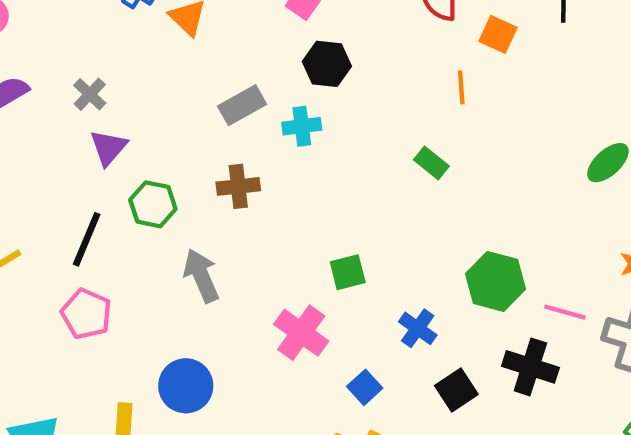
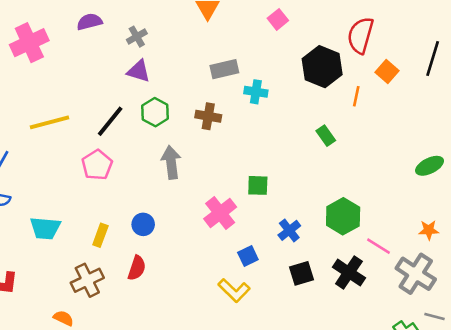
black hexagon: (327, 64) -> (322, 67), moved, size x1.4
purple triangle: (108, 148) -> (139, 71), turned 50
blue circle: (186, 386) -> (143, 224), size x0.7

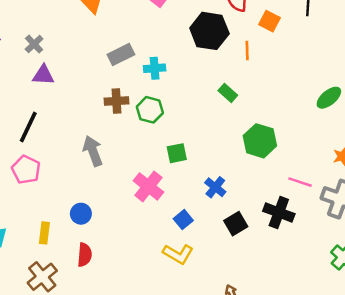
green hexagon: (155, 112) -> (150, 110), moved
green hexagon: (343, 216) -> (260, 141), moved

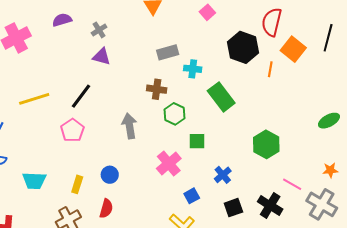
orange square: (270, 21) -> (293, 49), size x1.4
green rectangle: (228, 93) -> (221, 97), moved, size x1.8
green hexagon: (150, 110) -> (174, 114), moved

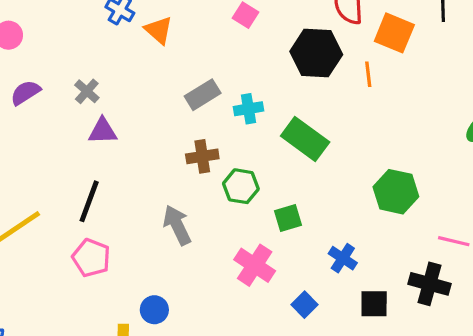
blue circle: (110, 175) -> (154, 310), moved
black square: (233, 208) -> (374, 304), turned 36

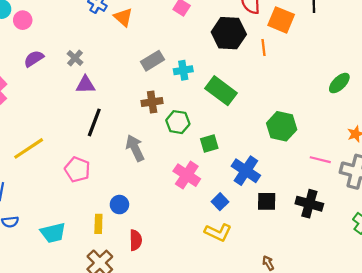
black line: (89, 201) -> (94, 122), moved
blue cross: (343, 258) -> (246, 171), size x1.5
black cross: (429, 284) -> (309, 204), moved

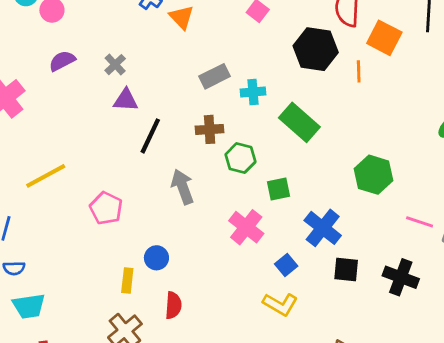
black line: (94, 122) -> (150, 136), moved
cyan trapezoid: (53, 233) -> (29, 306), moved

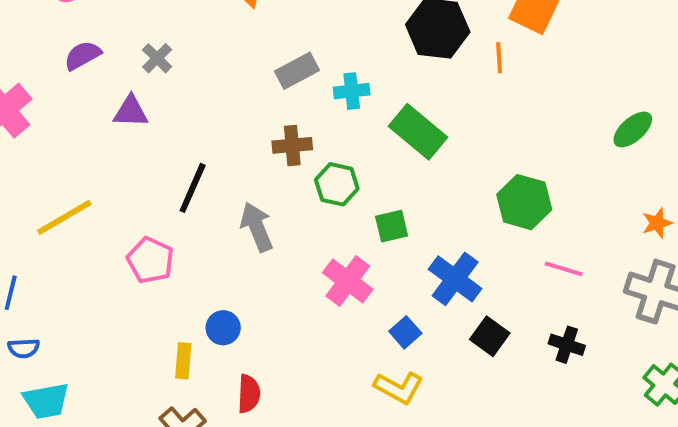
purple triangle: (126, 100) -> (131, 112), moved
black line: (150, 136) -> (193, 188), moved
pink line: (420, 222) -> (564, 269), moved
black square: (346, 270) -> (490, 336), turned 32
black cross: (401, 277) -> (567, 345), size x0.7

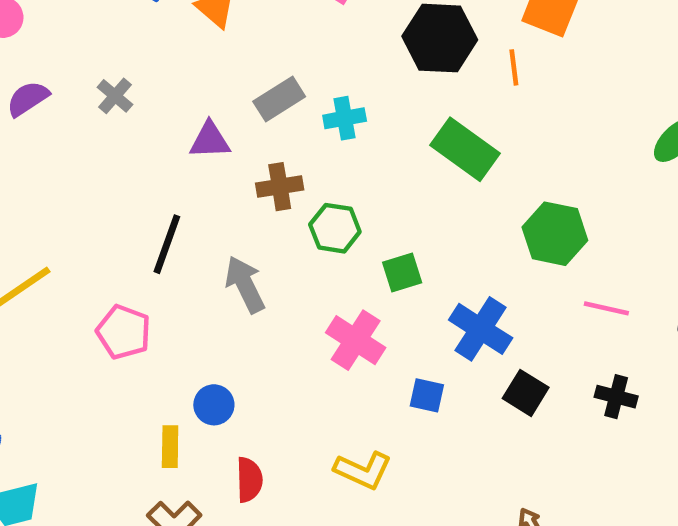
purple triangle: (131, 112) -> (210, 140), moved
green rectangle: (418, 132) -> (465, 149), moved
blue square: (405, 332) -> (427, 395), turned -32
yellow L-shape: (399, 388) -> (363, 470), moved

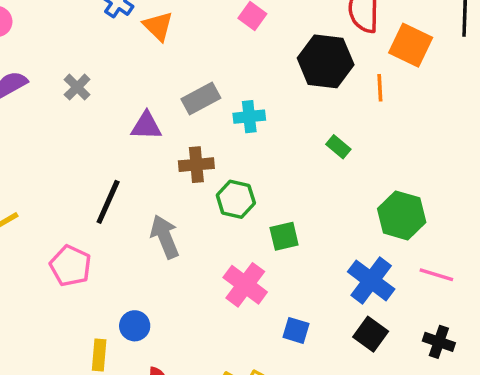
green rectangle: (465, 149) -> (338, 147), size x0.5
blue cross: (481, 329) -> (371, 280), moved

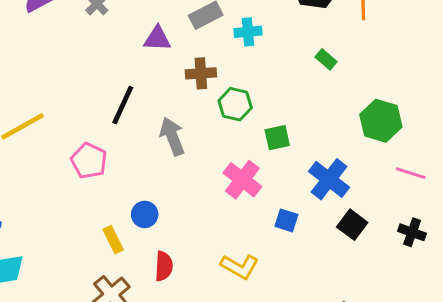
blue cross: (371, 280) -> (329, 179), moved
yellow rectangle: (99, 355) -> (113, 240), turned -32

